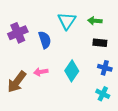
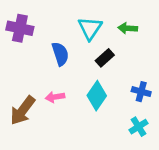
purple cross: (18, 33) -> (20, 28), moved, turned 36
black rectangle: (100, 43) -> (105, 58), moved, turned -48
cyan cross: (103, 94) -> (139, 127), turned 32

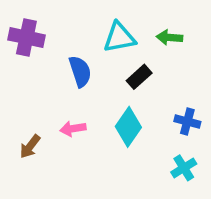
cyan triangle: (90, 28) -> (119, 37), turned 45
brown arrow: (23, 110) -> (30, 147), size x0.6

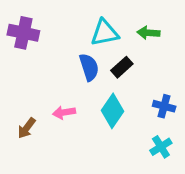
blue semicircle: (80, 71) -> (89, 67), moved

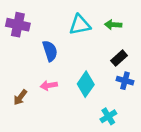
blue semicircle: (89, 67) -> (50, 51), moved
black rectangle: (122, 67) -> (119, 58), moved
cyan cross: (161, 147) -> (108, 116), moved

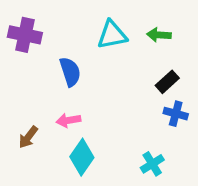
cyan diamond: (86, 84) -> (82, 157), moved

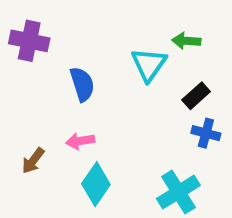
cyan triangle: (112, 35) -> (149, 64), moved, turned -44
cyan cross: (152, 164) -> (178, 192), size x1.5

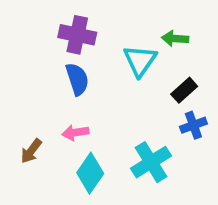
purple cross: (29, 41) -> (77, 35), moved
blue cross: (206, 133) -> (193, 125), turned -35
cyan cross: (178, 192) -> (151, 162), moved

